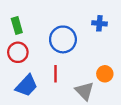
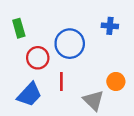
red circle: (18, 52) -> (38, 58), moved

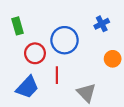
blue cross: (110, 26) -> (102, 24), turned -32
orange circle: (116, 81) -> (113, 59), moved

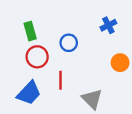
green rectangle: (17, 26) -> (30, 31), moved
blue circle: (65, 40) -> (69, 43), size x0.6

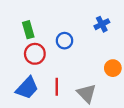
orange circle: (120, 63) -> (113, 68), moved
red line: (60, 80) -> (57, 87), moved

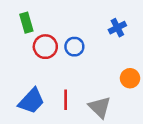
green rectangle: (28, 30) -> (26, 23), moved
red circle: (35, 54) -> (45, 47), moved

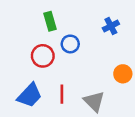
green rectangle: (26, 23) -> (50, 21), moved
red circle: (45, 47) -> (43, 56), moved

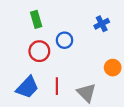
green rectangle: (50, 21) -> (36, 19), moved

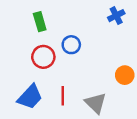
blue cross: (102, 24) -> (116, 16), moved

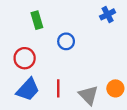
red circle: (43, 57) -> (25, 58), moved
orange circle: (125, 75) -> (115, 88), moved

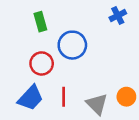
blue circle: (66, 41) -> (72, 45), size x1.5
red circle: (25, 58) -> (42, 63), moved

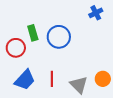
green rectangle: (40, 22) -> (33, 33), moved
red circle: (42, 63) -> (16, 48), moved

